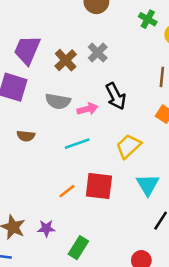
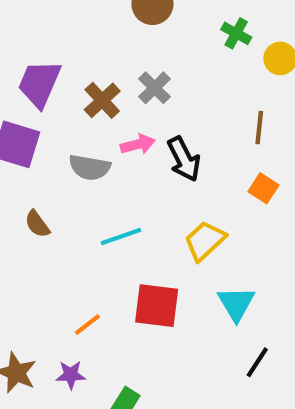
pink arrow: (87, 109) -> (138, 144), moved
brown semicircle: (26, 136) -> (37, 224), turned 48
orange line: (67, 191) -> (87, 325), moved

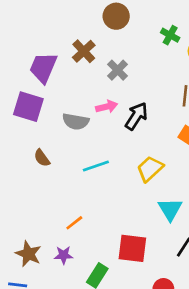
brown cross: (102, 100) -> (84, 51), moved
black arrow: (184, 159) -> (136, 116), turned -120
red square: (157, 306) -> (132, 248), moved

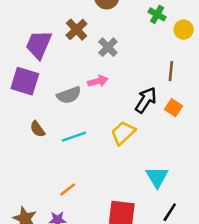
black arrow: (136, 116) -> (146, 100), moved
gray semicircle: (76, 122) -> (69, 95), turned -30
cyan line: (96, 166) -> (74, 137), moved
yellow trapezoid: (150, 169) -> (123, 133), moved

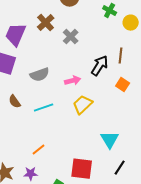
pink arrow: (98, 81) -> (73, 81), moved
black arrow: (146, 100) -> (100, 66), moved

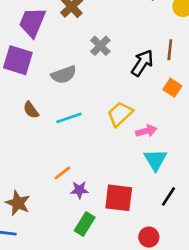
gray cross: (71, 37) -> (100, 46), moved
pink arrow: (73, 81) -> (146, 131), moved
purple star: (31, 174) -> (79, 190), moved

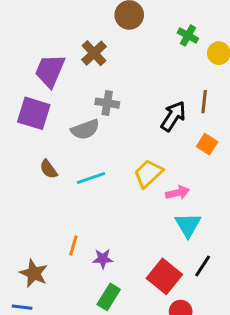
gray cross: (100, 46) -> (107, 103), moved, turned -36
orange line: (62, 173) -> (73, 245), moved, turned -36
red square: (119, 198) -> (164, 276), moved, turned 32

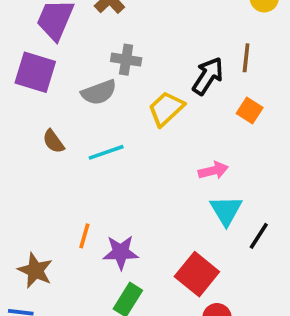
yellow trapezoid: (148, 174) -> (166, 109), moved
purple star: (103, 259) -> (121, 252), size x1.4
black line: (203, 266) -> (259, 236), moved

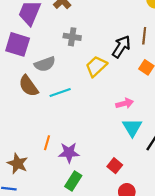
gray semicircle: (99, 92) -> (45, 64), moved
brown semicircle: (53, 141) -> (28, 86), size x1.5
red square: (197, 274) -> (115, 166), size x0.6

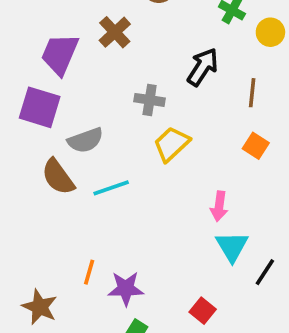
gray cross: (72, 37) -> (150, 100), moved
black arrow: (121, 47) -> (203, 67), moved
pink arrow: (125, 103) -> (219, 206), turned 112

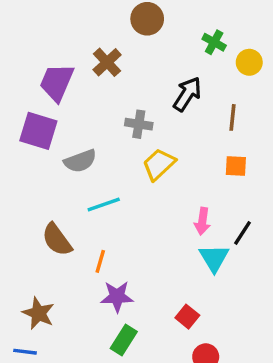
orange square: (256, 146) -> (236, 166), turned -30
brown semicircle: (58, 177) -> (57, 240), moved
orange line: (89, 272) -> (100, 261), moved
black line: (265, 272) -> (243, 233), moved

